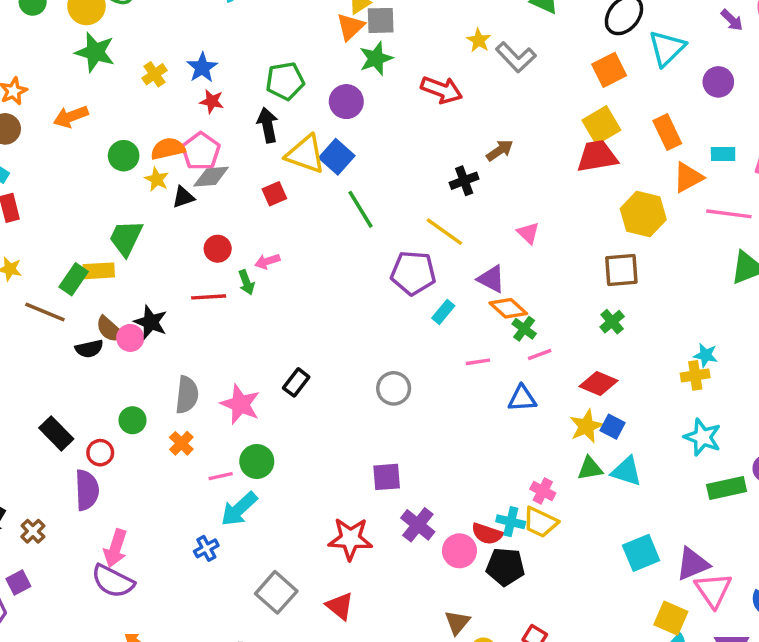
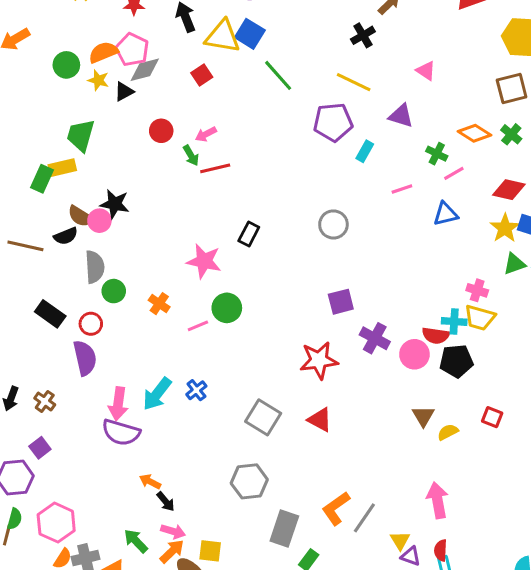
red line: (209, 297) -> (215, 168), moved
orange diamond: (508, 308) -> (475, 133), moved
brown line: (45, 312) -> (25, 246), moved
gray semicircle: (187, 395) -> (95, 267), moved
cyan arrow: (239, 509) -> (157, 394), moved

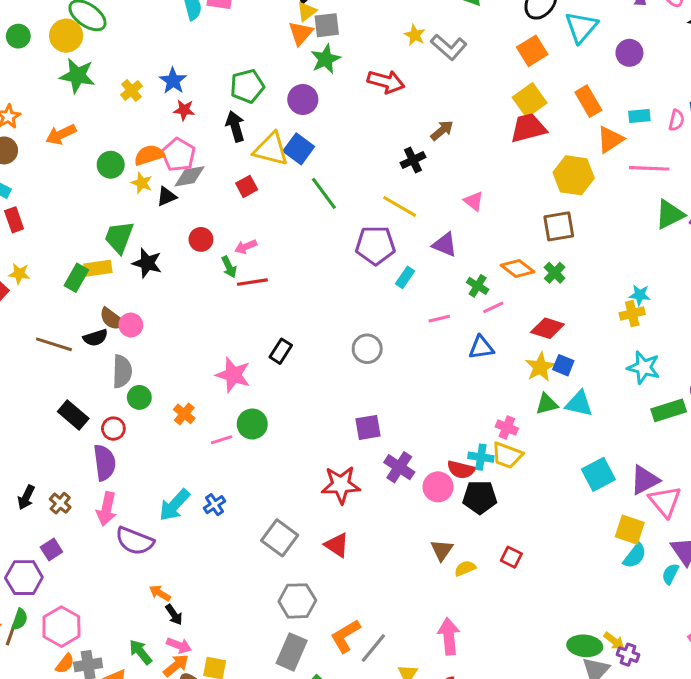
black star: (115, 204) -> (147, 263), moved
pink arrow: (118, 404) -> (107, 509), moved
gray hexagon: (249, 481) -> (297, 601), moved

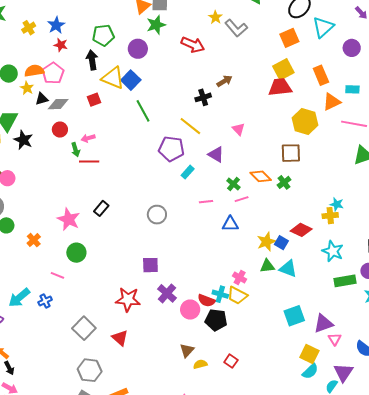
gray diamond: (189, 176) -> (58, 104), moved
red diamond: (547, 328) -> (301, 230), moved
pink line: (222, 440) -> (57, 275), moved, turned 32
pink triangle: (665, 501) -> (335, 339), size x0.6

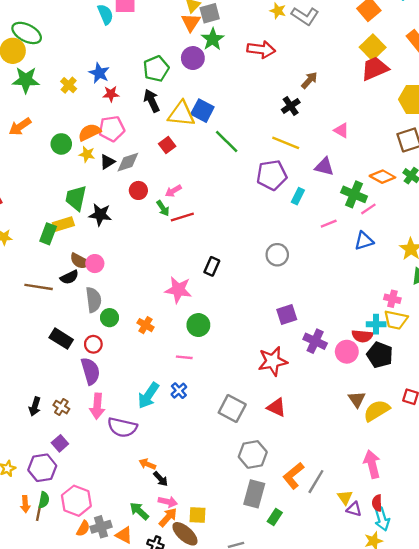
purple circle: (138, 49) -> (193, 58), moved
pink pentagon: (53, 73) -> (112, 129), turned -30
green cross: (233, 184) -> (354, 194), size x1.5
black pentagon: (216, 320) -> (380, 355), turned 30
yellow semicircle: (200, 364) -> (377, 411), size x1.6

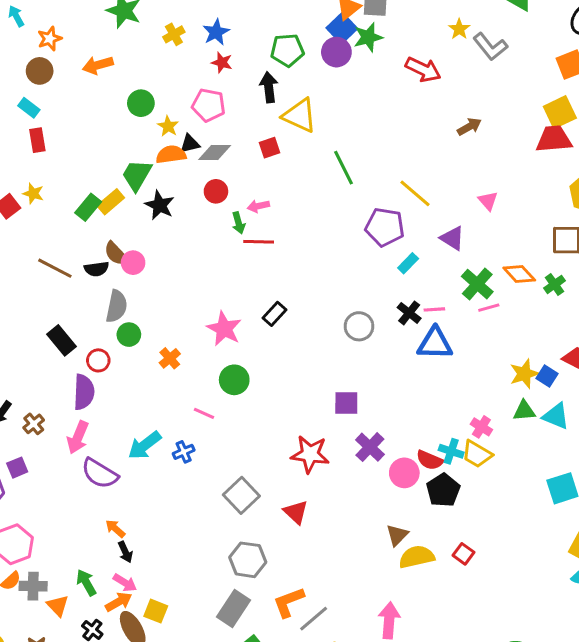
black cross: (291, 106) -> (409, 313), moved, turned -36
blue square: (202, 111) -> (342, 28), moved
orange semicircle: (89, 132) -> (171, 155), moved
yellow rectangle: (63, 224) -> (111, 202), turned -42
blue triangle: (364, 241) -> (435, 344), moved, size x1.4

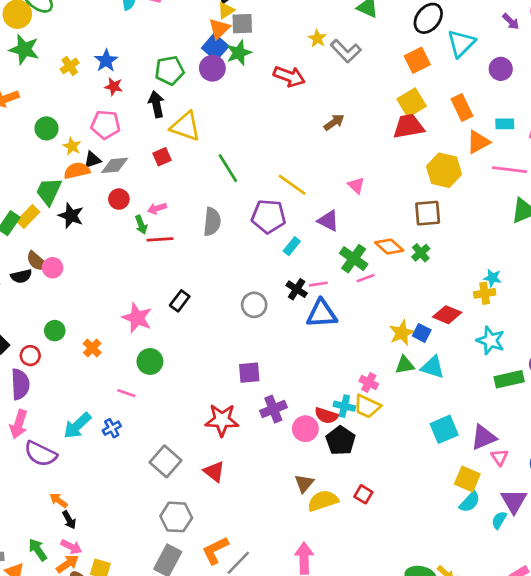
gray semicircle: (117, 306) -> (212, 222), moved
purple cross: (370, 447) -> (273, 409), turned 30

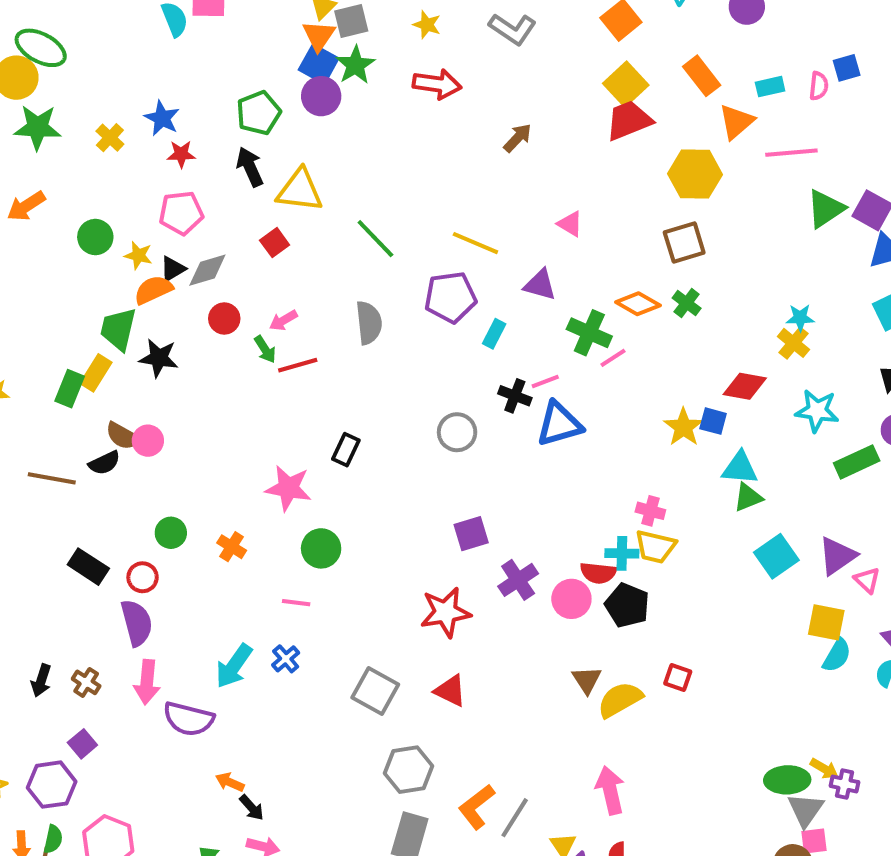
yellow star: (317, 38) -> (427, 25), moved
yellow cross: (485, 293) -> (793, 343), turned -30
green triangle: (405, 365) -> (748, 497), moved

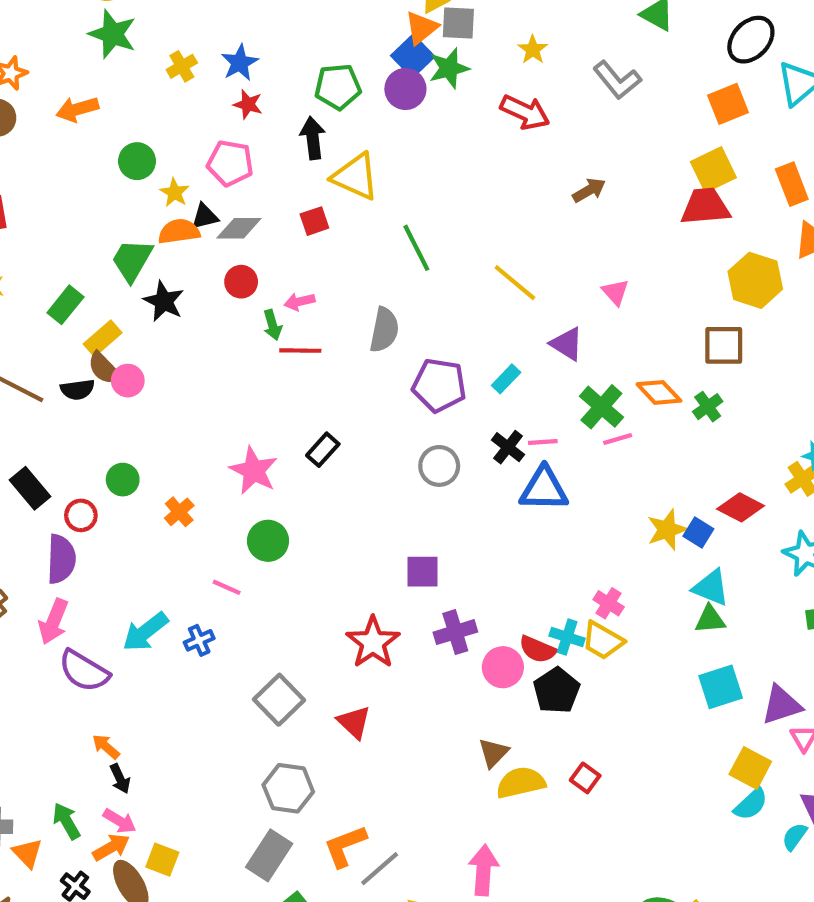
purple pentagon: (450, 297) -> (439, 385), moved
yellow rectangle: (96, 373) -> (103, 338), moved
red star: (446, 612) -> (373, 642), turned 30

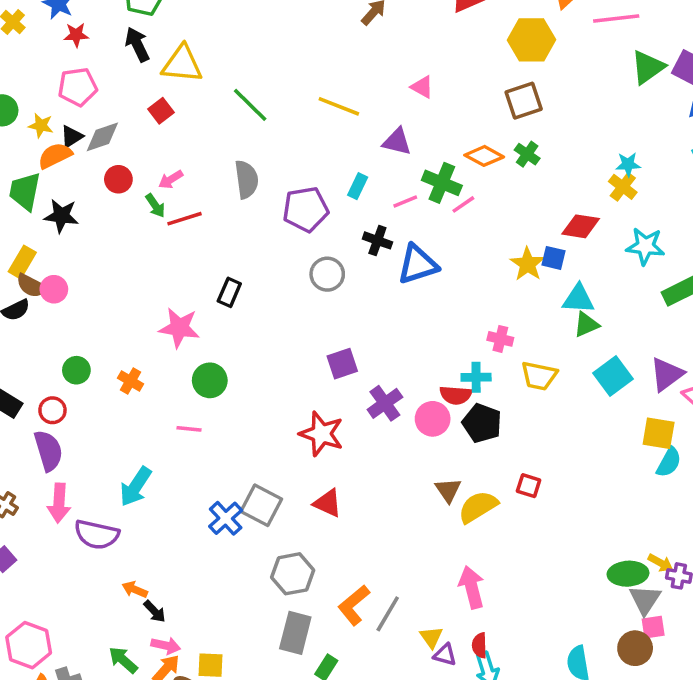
pink line: (543, 442) -> (405, 202), moved
blue cross: (199, 640) -> (226, 518), moved, size x1.4
yellow trapezoid: (603, 641) -> (539, 376), moved

